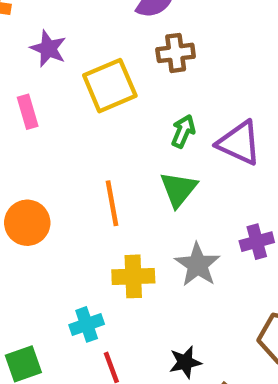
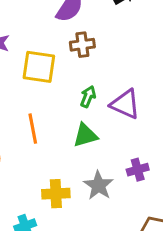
yellow square: (110, 86) -> (39, 67), turned 32
green triangle: (178, 189) -> (85, 135), turned 36
orange line: (112, 203) -> (33, 129), moved

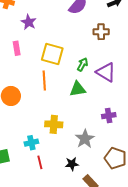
brown cross: (82, 45) -> (101, 32), moved
yellow square: (39, 67) -> (52, 54), moved
gray star: (98, 185) -> (85, 139), moved

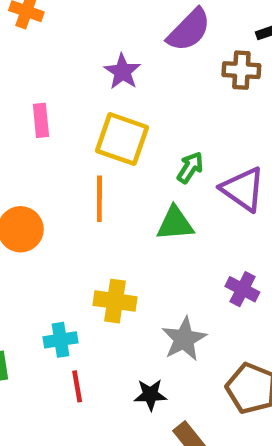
purple star: (29, 22) -> (122, 72), moved
brown cross: (101, 32) -> (241, 70), moved
purple cross: (109, 116) -> (242, 289), turned 32

